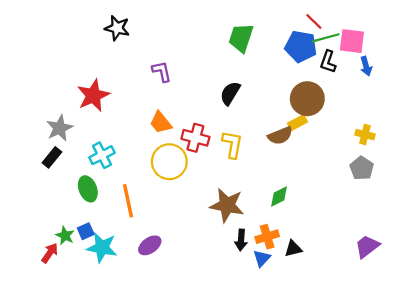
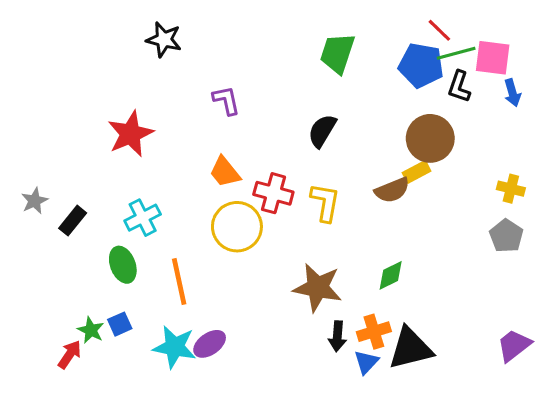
gray star: (60, 128) -> (35, 201), moved, size x0.7
cyan star: (102, 248) -> (175, 347), moved
black triangle: (293, 249) -> (410, 348), size x1.8

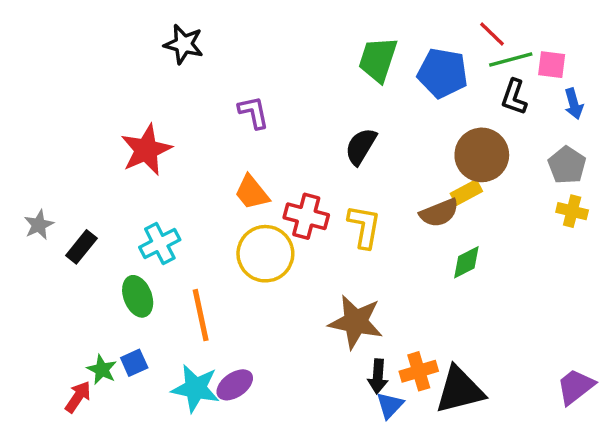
pink square: (493, 58) -> (552, 65), size x0.7
blue pentagon: (421, 65) -> (443, 73), moved
gray pentagon: (506, 236) -> (567, 165), moved
green diamond: (391, 275) -> (466, 262), moved
blue triangle: (366, 362) -> (390, 405), moved

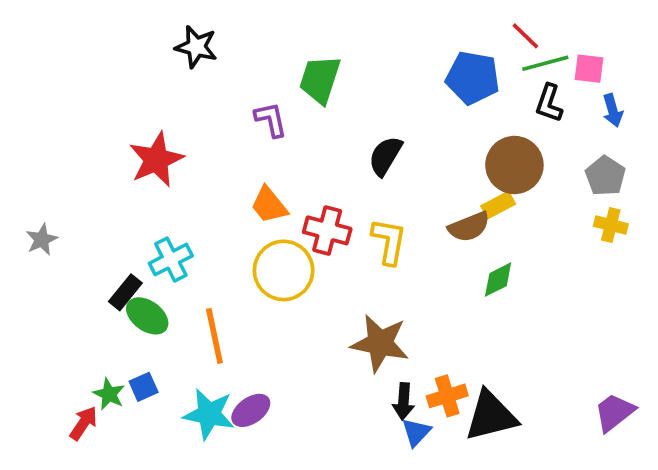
green trapezoid: (378, 60) -> (320, 80), moved
black rectangle: (81, 247) -> (125, 292), moved
green ellipse: (138, 296) -> (147, 316), turned -33

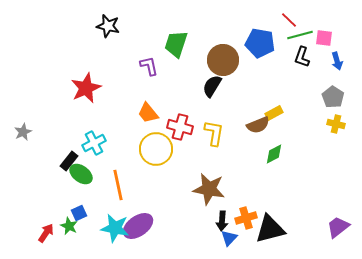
brown circle: (514, 165) -> (223, 60), moved
green star: (109, 394) -> (69, 226), moved
purple ellipse: (251, 410) -> (138, 226), size x1.4

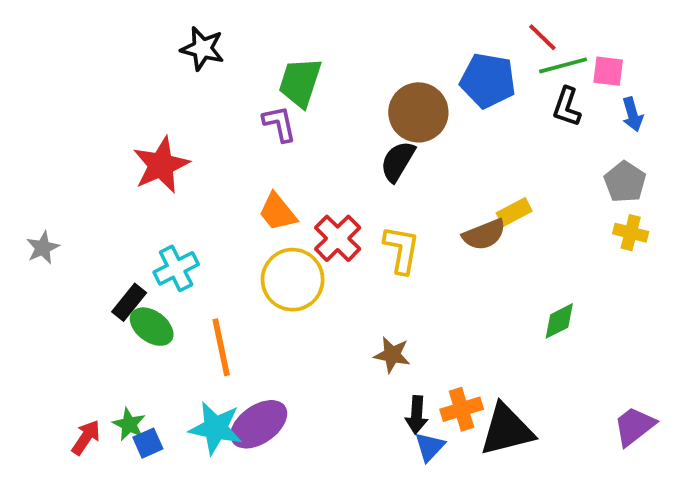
green trapezoid: (176, 44) -> (300, 82), moved
red cross: (180, 127) -> (338, 238), turned 30
green diamond: (274, 154) -> (559, 321), moved
brown star: (209, 189) -> (392, 355), size x0.6
blue square: (79, 213) -> (148, 443), moved

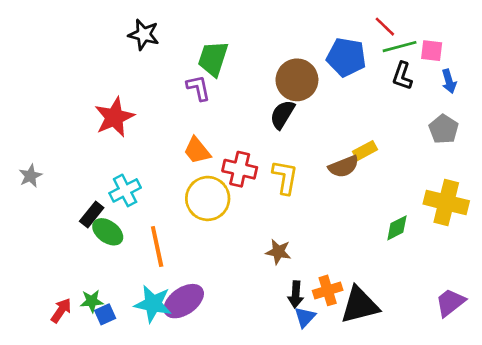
yellow cross: (631, 233) -> (446, 202), moved, size x1.8
red cross: (338, 238) -> (240, 169), turned -32
green star: (129, 424) -> (92, 301), turned -30

